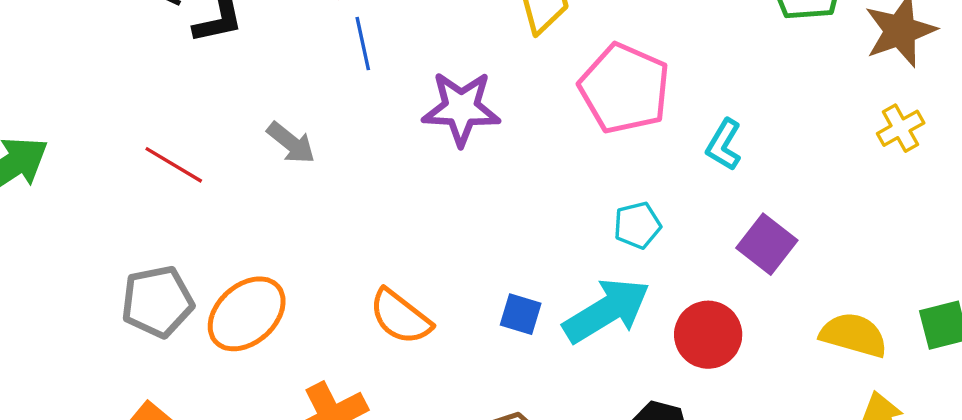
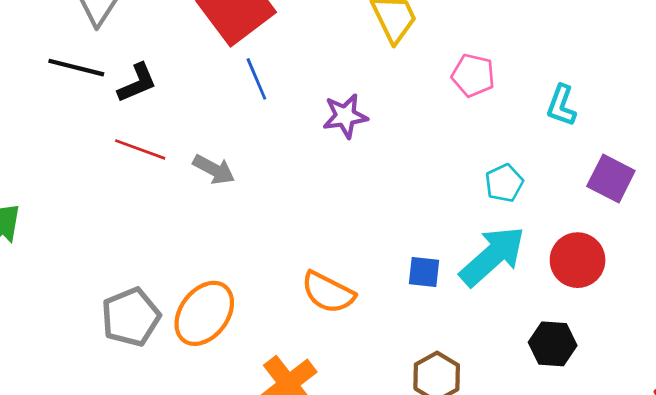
pink pentagon: (624, 88) -> (473, 75), size x0.6
purple star: (461, 108) -> (345, 116), size x0.7
red line: (174, 165) -> (140, 149), moved

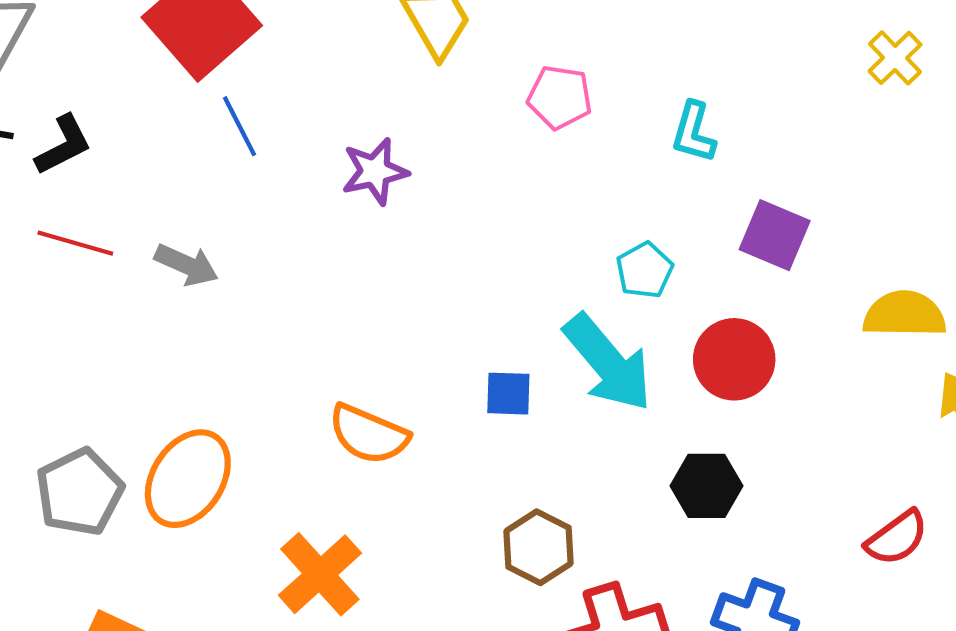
cyan pentagon: (504, 183) -> (645, 270), moved
cyan arrow: (492, 256) -> (608, 363), turned 96

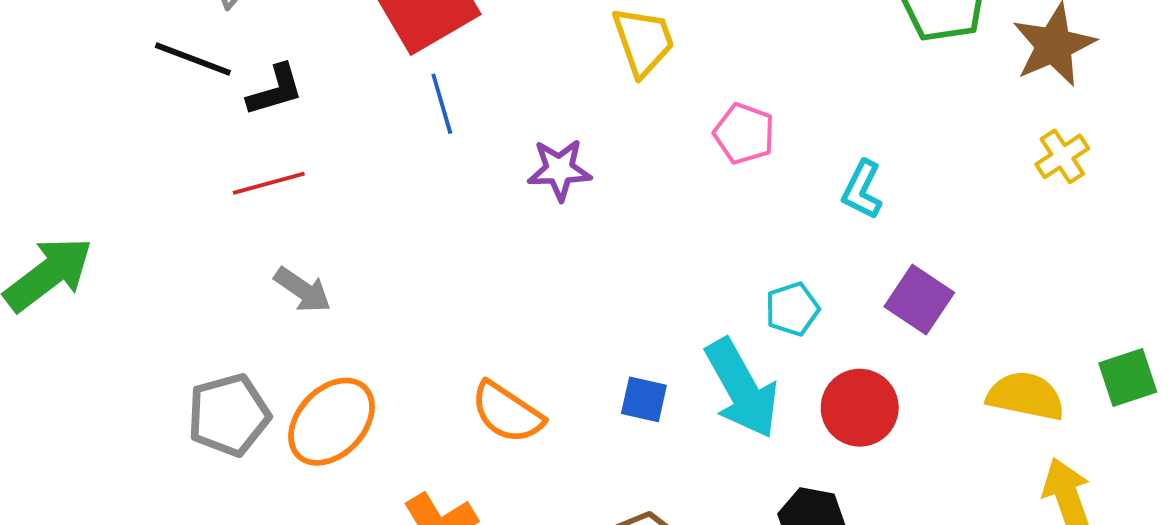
red line: (75, 243) -> (269, 183), turned -42
gray arrow: (186, 265) -> (303, 290), moved

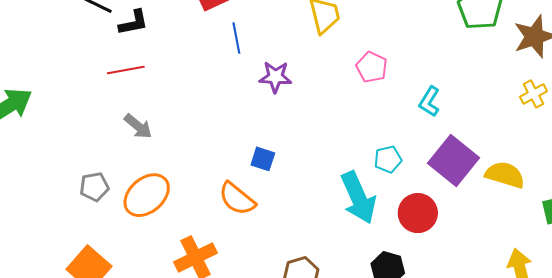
blue line: (442, 104) -> (236, 38), moved
purple square: (919, 300) -> (453, 160), size x1.4
yellow semicircle: (1026, 396) -> (505, 175), moved
blue square: (644, 399) -> (263, 159), moved
gray pentagon: (229, 415) -> (94, 187), size x0.7

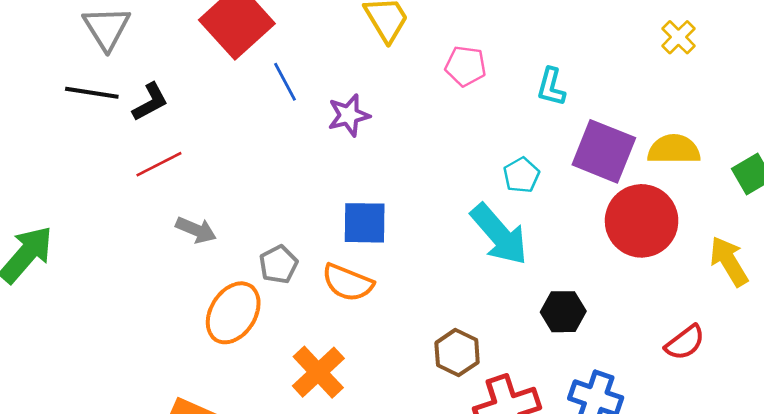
blue square: (263, 159) -> (365, 223), size x1.5
gray pentagon: (94, 187) -> (278, 264), moved
red circle: (418, 213) -> (642, 221), moved, size x1.4

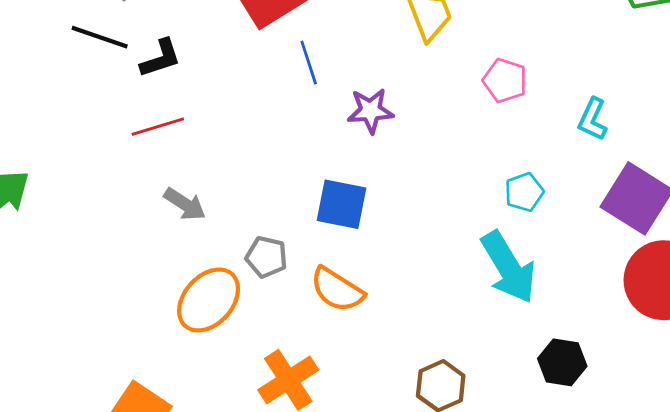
cyan pentagon: (521, 175) -> (524, 192), moved
blue square: (365, 223) -> (342, 204), moved
gray pentagon: (278, 264) -> (266, 257), turned 30

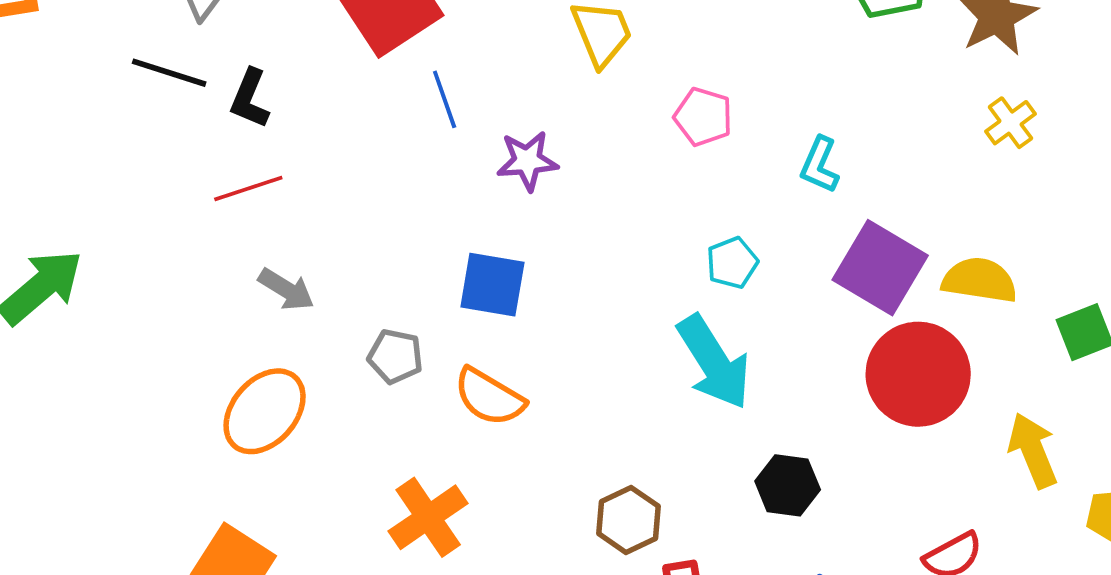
black L-shape: (161, 58) -> (250, 99), turned 132
orange ellipse: (209, 300) -> (265, 411), moved

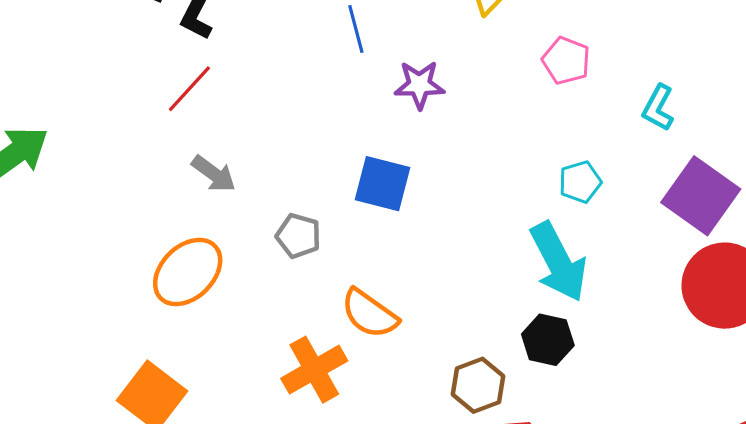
red line: (248, 188) -> (189, 89), turned -34
orange semicircle: (489, 397) -> (369, 314), moved
black hexagon: (788, 485) -> (548, 340), moved

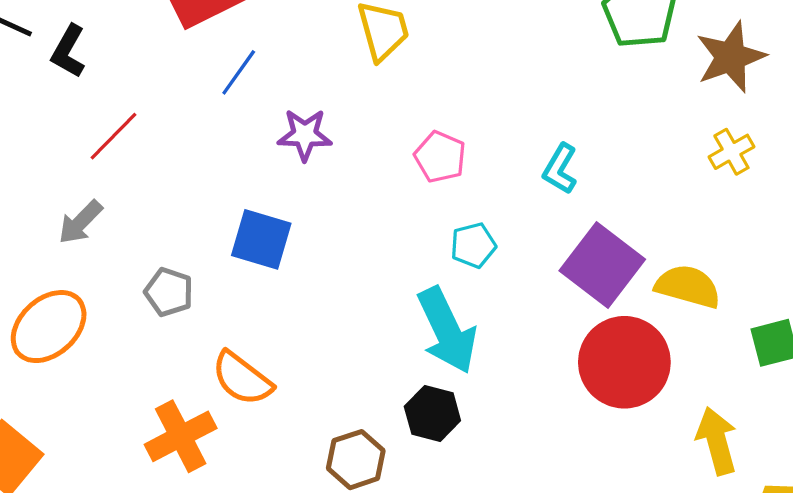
blue line: (356, 29) -> (239, 72), turned 48
pink pentagon: (566, 61) -> (440, 157), moved
red line: (189, 89) -> (113, 136), moved
gray arrow: (214, 174) -> (80, 222), turned 96

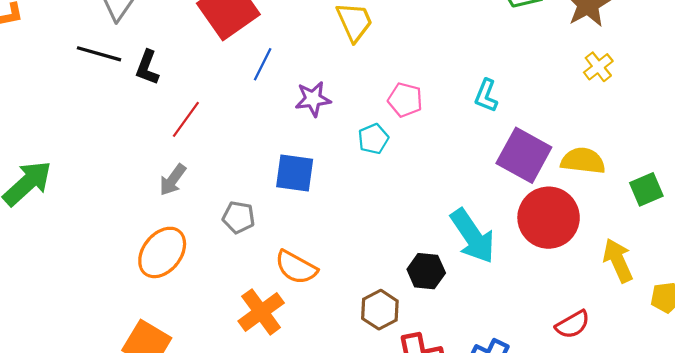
cyan pentagon: (473, 245) -> (373, 139), moved
cyan arrow: (447, 330) -> (473, 236), moved

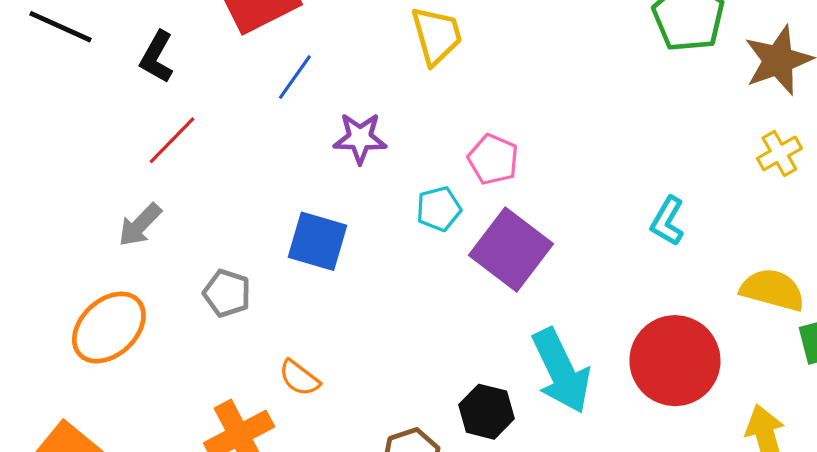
black L-shape: (147, 68) -> (157, 57), moved
cyan L-shape: (486, 96) -> (668, 221), moved
purple square: (524, 155) -> (511, 249), moved
yellow semicircle: (583, 161) -> (773, 290), moved
orange semicircle: (296, 267) -> (299, 378), size x0.7

